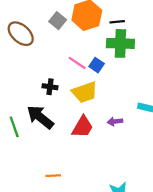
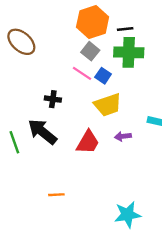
gray square: (58, 21) -> (90, 51), moved
yellow trapezoid: (85, 92) -> (108, 105), moved

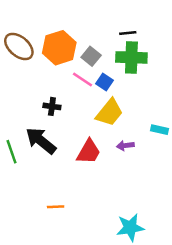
orange hexagon: (93, 22) -> (59, 48), moved
yellow trapezoid: (108, 105) -> (109, 113), turned -32

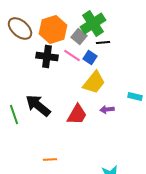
black line: (128, 33) -> (103, 42), moved
green cross: (131, 57) -> (93, 24), moved, turned -35
black cross: (52, 106) -> (47, 56), moved, size x1.5

